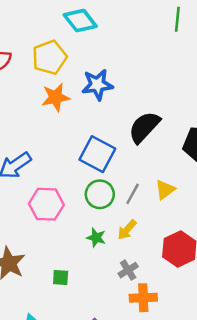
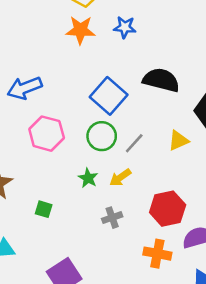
blue star: (97, 85) -> (125, 27), size x0.7
black semicircle: (144, 127) -> (161, 80), turned 48
yellow triangle: (165, 190) -> (178, 140), moved
orange cross: (143, 298) -> (157, 254), moved

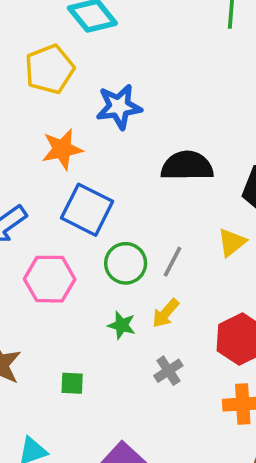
blue star: (125, 27) -> (119, 107), size x1.4
orange star: (80, 30) -> (62, 149), moved
blue square: (109, 96) -> (87, 210), moved

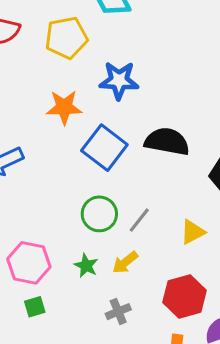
blue square: (87, 210) -> (104, 148), moved
yellow triangle: (232, 242) -> (193, 232), moved
pink hexagon: (50, 279) -> (29, 263), moved
green square: (72, 383) -> (35, 307), turned -30

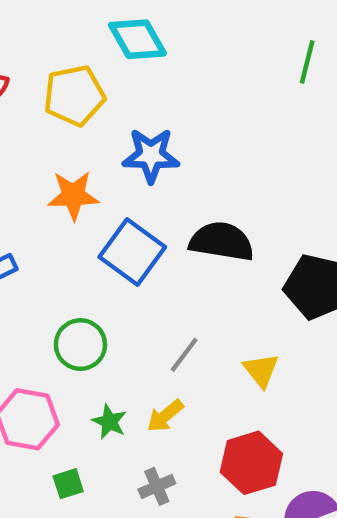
green circle: (99, 214) -> (80, 345), moved
yellow triangle: (193, 232) -> (261, 370), turned -40
green square: (35, 307) -> (68, 484), moved

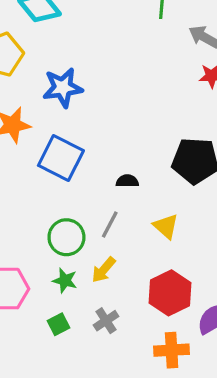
black semicircle: (222, 241) -> (127, 181), moved, size x0.5
green circle: (80, 345) -> (66, 237), moved
green square: (68, 484) -> (59, 324), moved

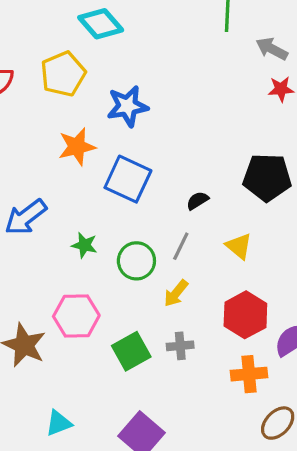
black semicircle: (127, 181) -> (197, 201), turned -30
green star: (65, 280) -> (84, 245), moved
gray cross: (106, 321) -> (180, 346), turned 30
green square: (59, 324) -> (131, 351), size x1.6

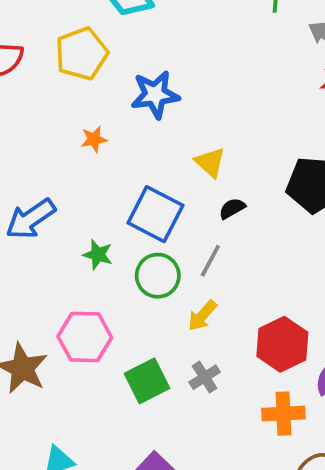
orange star: (77, 147) -> (94, 139), size x0.6
blue square: (128, 179) -> (155, 214), moved
yellow triangle: (239, 246) -> (210, 162), moved
gray cross: (180, 346) -> (205, 377), turned -30

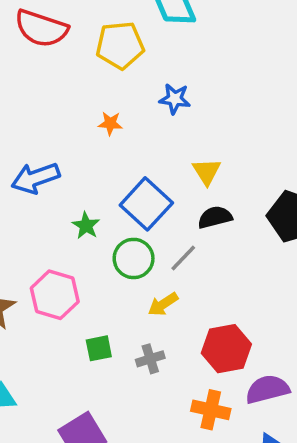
blue star: (155, 95) -> (175, 99), size x0.7
black semicircle: (232, 208) -> (215, 217), size x1.4
green square: (147, 381) -> (99, 348), size x0.7

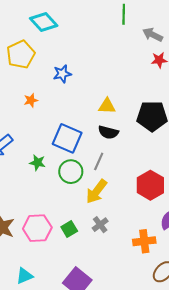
yellow triangle: (207, 172) -> (107, 106), moved, turned -36
black semicircle: (215, 217) -> (108, 132), turned -132
pink hexagon: (55, 295) -> (37, 228), moved
yellow arrow: (163, 304) -> (96, 191), size x1.4
red hexagon: (226, 349) -> (150, 185), moved

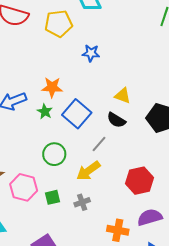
orange star: (31, 100) -> (52, 87), moved, size x1.5
green star: (38, 163) -> (45, 112), moved
green circle: (71, 172) -> (54, 154), moved

